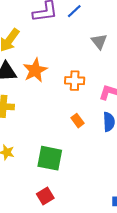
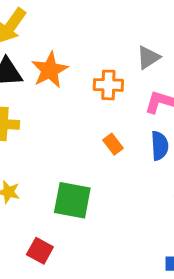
gray triangle: (99, 41) -> (148, 57), moved, turned 36
red square: (45, 196) -> (40, 251), moved, turned -30

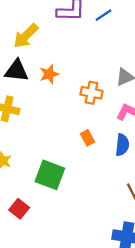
orange star: (50, 70) -> (49, 74), size x0.7

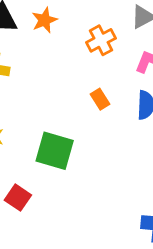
orange cross: (91, 93) -> (101, 40), turned -35

